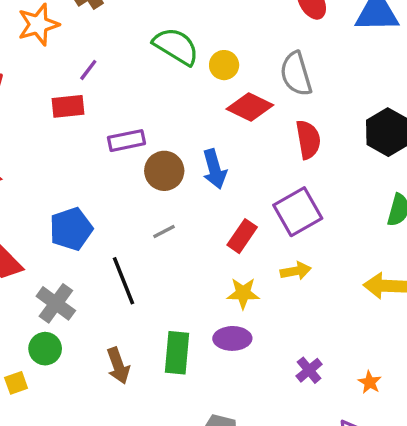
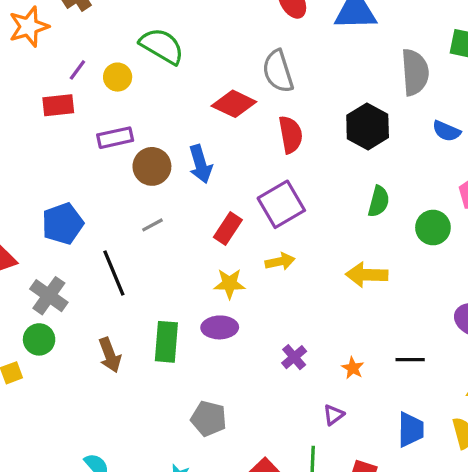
yellow circle: (224, 65) -> (118, 77), moved

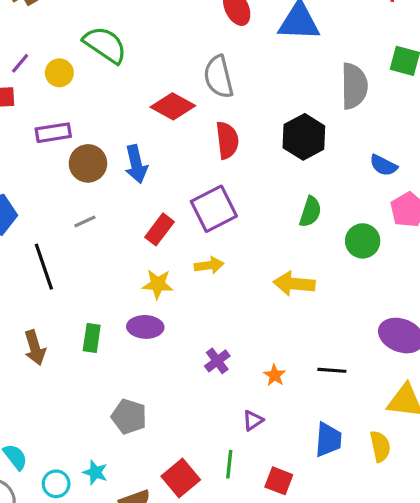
blue semicircle: (446, 131) -> (383, 165), moved
green rectangle: (166, 342) -> (92, 338), size x0.7

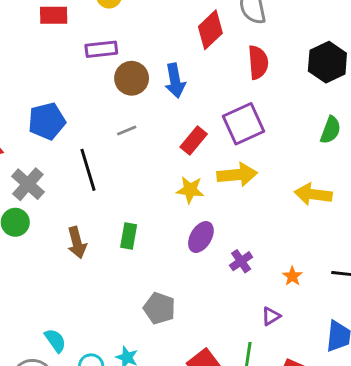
red diamond: (173, 106) -> (210, 30), turned -75
yellow arrow: (209, 265) -> (237, 175), size x1.5
purple ellipse: (145, 327) -> (201, 237), moved, turned -64

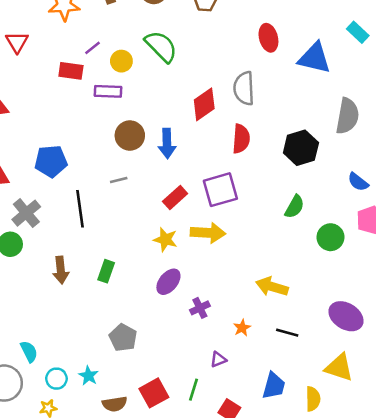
purple rectangle: (101, 49) -> (108, 91), moved
yellow arrow: (313, 194) -> (272, 287), moved

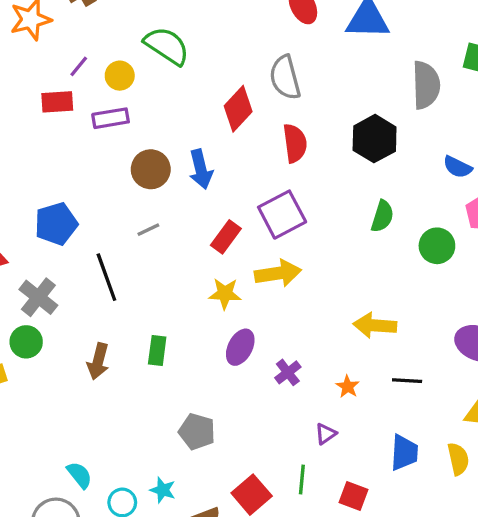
brown arrow: (61, 270) -> (98, 361), turned 32

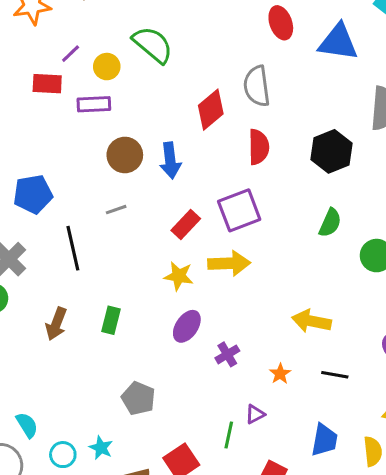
green line: (302, 480) -> (229, 435), moved

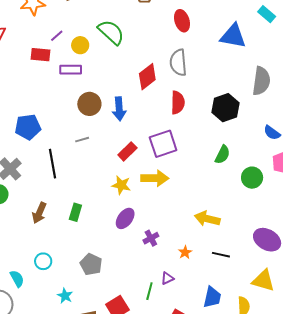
red ellipse: (281, 23) -> (182, 21), moved
cyan circle: (63, 455) -> (43, 261), moved

